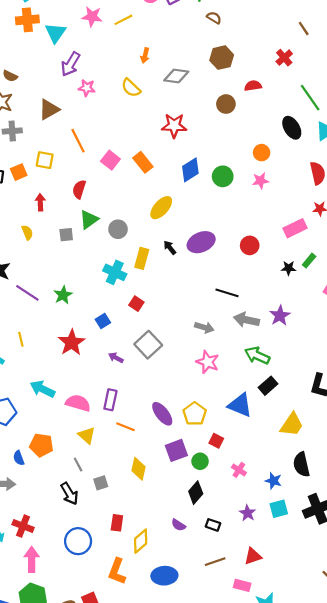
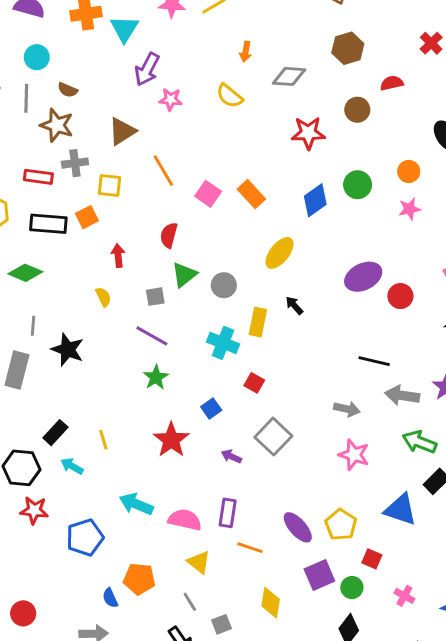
red star: (174, 126) -> (308, 133), moved
yellow square: (45, 160) -> (110, 185), moved
green circle: (223, 176) -> (358, 185), moved
purple ellipse: (201, 242) -> (363, 277), moved
purple line: (27, 293) -> (152, 336), moved

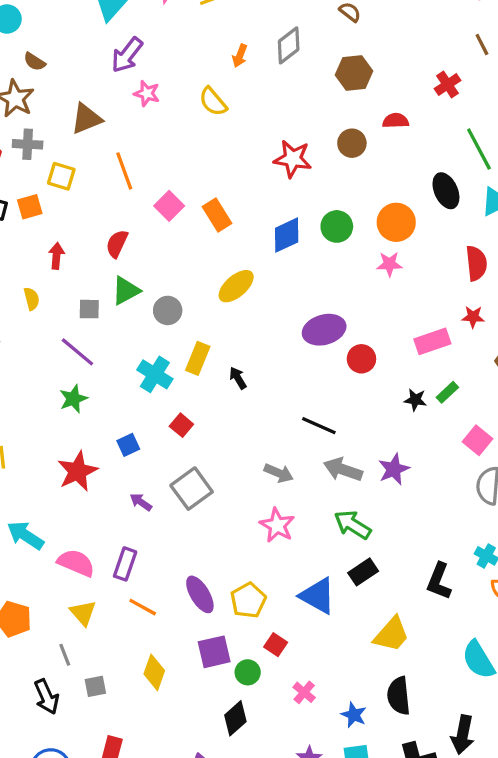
gray diamond: (289, 76) -> (289, 45), moved, turned -52
orange circle: (409, 171) -> (396, 222), size x1.5
black arrow: (294, 305) -> (238, 378), moved

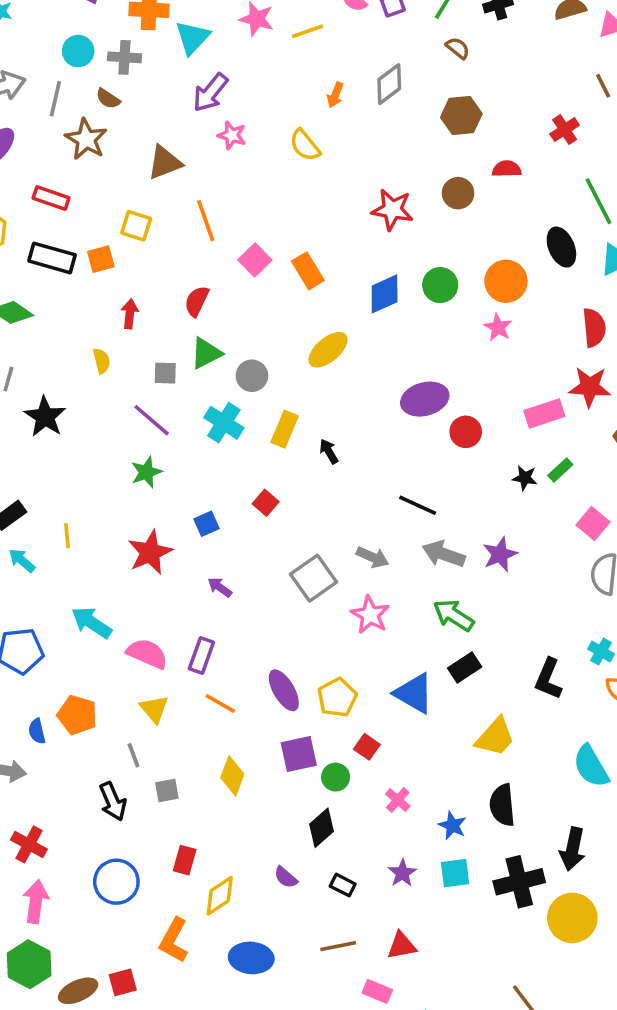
gray cross: (28, 144) -> (124, 57), moved
pink star: (389, 264) -> (498, 327), turned 30
red star: (473, 317) -> (590, 387), size x1.6
cyan cross: (155, 374) -> (224, 423), moved
gray square: (192, 489) -> (313, 578), moved

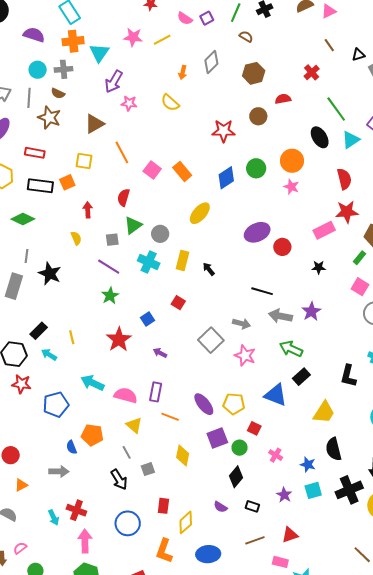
green rectangle: (560, 470) -> (360, 258), moved
yellow pentagon: (337, 697) -> (234, 404), turned -30

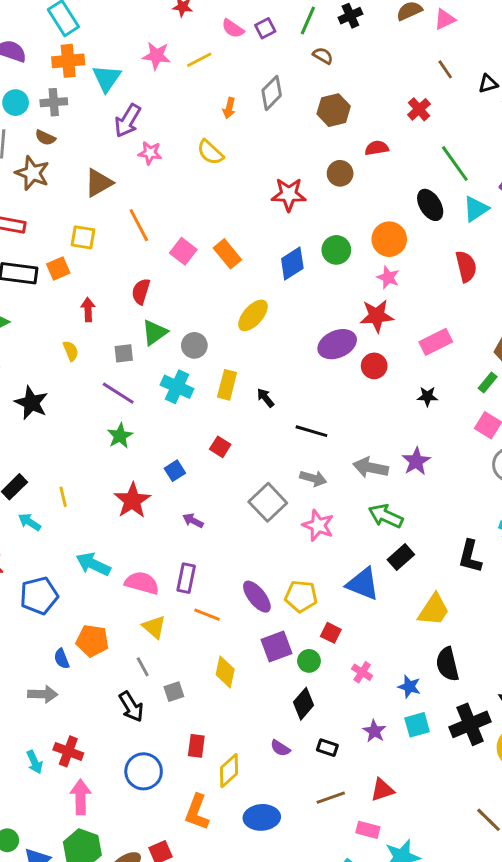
red star: (347, 212) -> (377, 316), moved
black line: (262, 291) -> (311, 431), moved

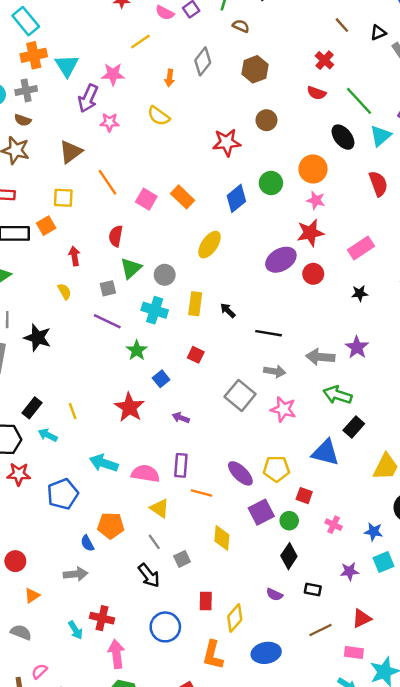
pink star: (156, 56) -> (113, 74), moved
red semicircle: (377, 148) -> (317, 93), moved, turned -144
green star: (120, 436) -> (137, 350), moved
purple star: (374, 731) -> (349, 571), turned -30

